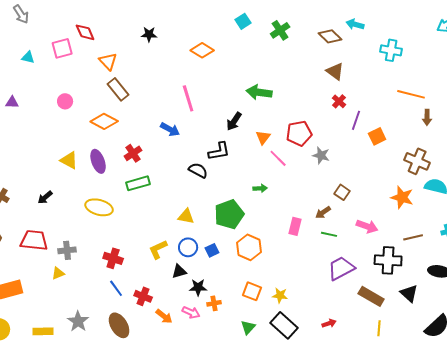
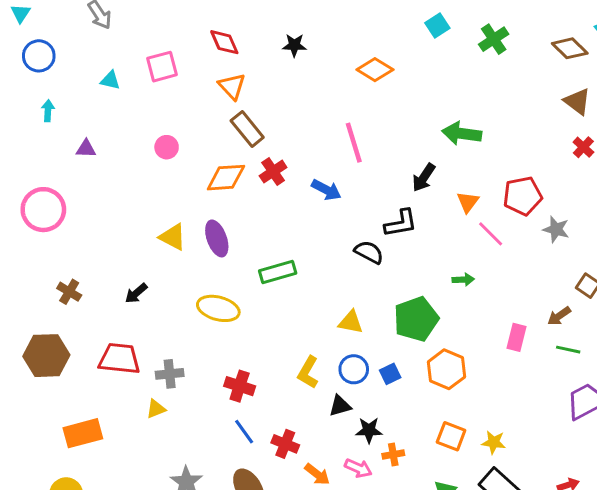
red diamond: (85, 32) -> (224, 42), moved
orange diamond: (104, 121) -> (226, 178), turned -32
red cross: (133, 153) -> (273, 172), moved
yellow L-shape: (158, 249) -> (308, 372), turned -35

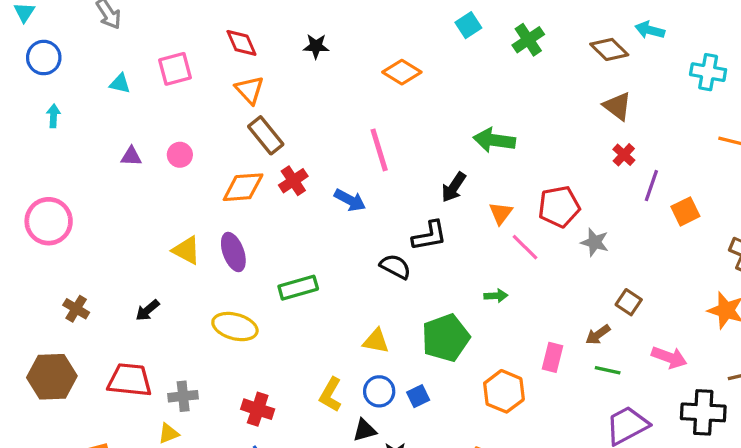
purple triangle: (86, 149) -> (131, 156), moved
orange hexagon: (447, 369) -> (504, 391), moved

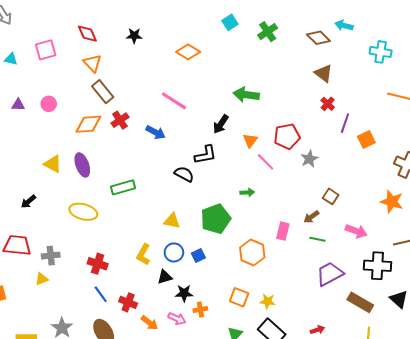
pink line: (379, 150) -> (174, 101), turned -40
gray star: (595, 242) -> (309, 159), turned 30

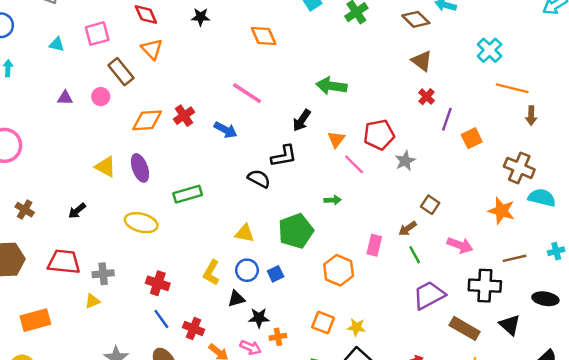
orange diamond: (188, 52) -> (264, 36), turned 35
cyan cross: (381, 52) -> (490, 50), moved, turned 35
brown rectangle: (103, 92) -> (121, 72), moved
green line: (317, 239) -> (415, 255), turned 49

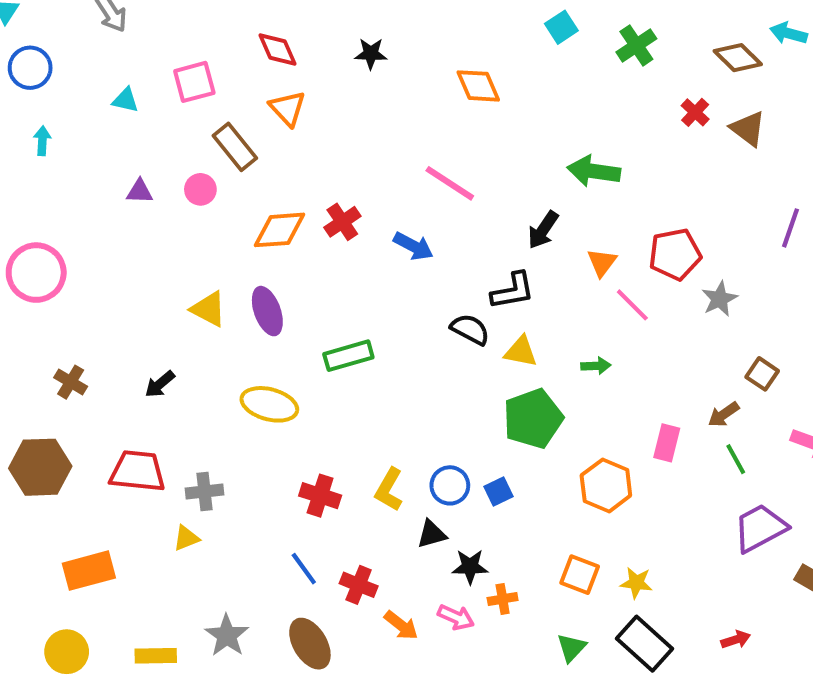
red cross: (427, 97) -> (695, 112), moved
yellow triangle: (245, 233) -> (521, 352), moved
red cross: (158, 283) -> (320, 496), moved

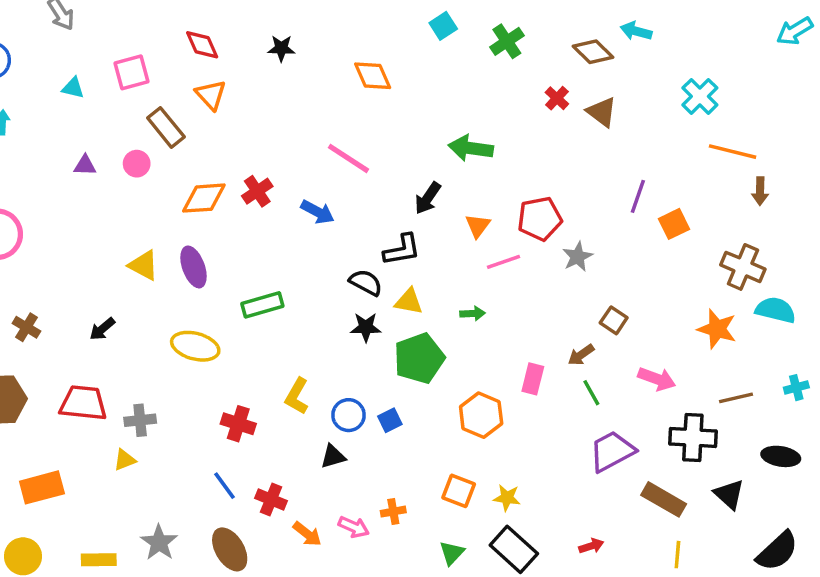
pink line: (632, 305) -> (503, 262), turned -64
yellow L-shape: (389, 489) -> (297, 396), moved
black star: (470, 567) -> (366, 327), moved

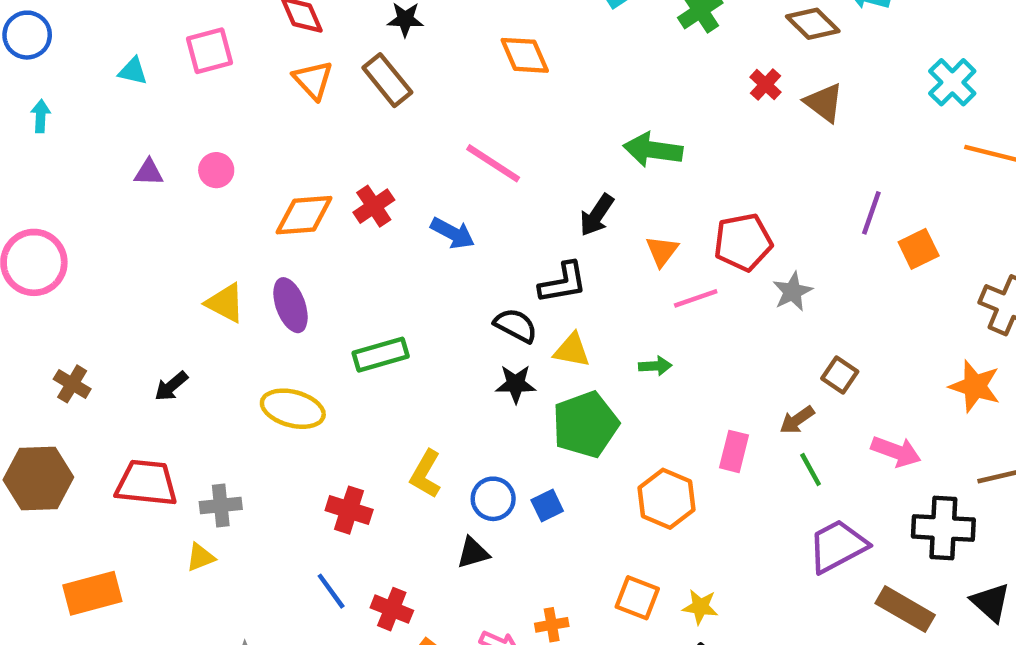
brown rectangle: (166, 127) -> (387, 80), moved

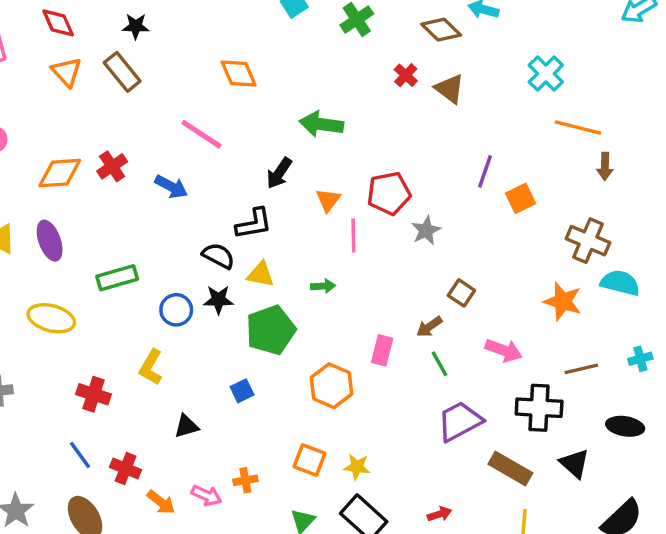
orange diamond: (525, 55) -> (239, 74), moved
pink line: (696, 298) -> (353, 236), turned -72
blue circle: (493, 499) -> (176, 310), moved

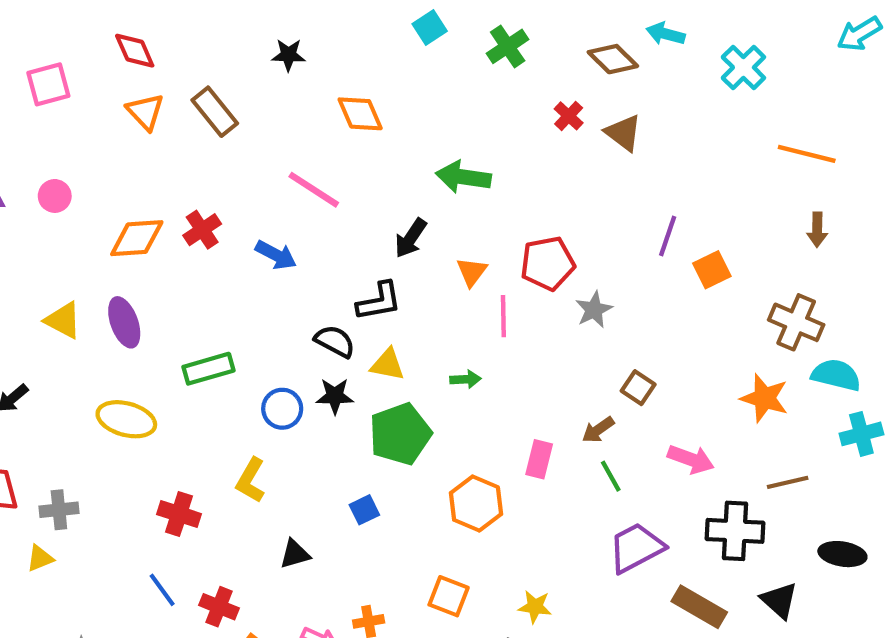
black star: (136, 26) -> (288, 55), moved
cyan cross: (546, 74) -> (743, 67), moved
orange line: (578, 128) -> (807, 154), moved
cyan cross: (640, 359) -> (861, 434), moved, size x1.4
yellow star: (357, 467) -> (535, 607), moved

